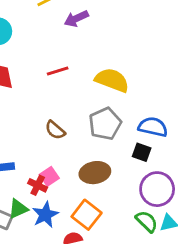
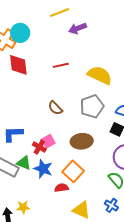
green triangle: (18, 209) -> (24, 163), turned 42
blue star: (45, 215) -> (43, 169), turned -30

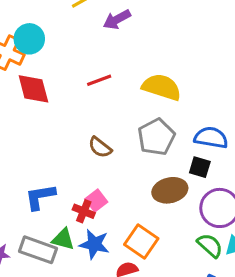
brown ellipse: (82, 141) -> (170, 190), moved

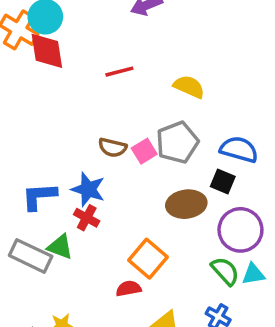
yellow semicircle: (162, 87) -> (189, 87), size x0.7
red diamond: (33, 89) -> (47, 51), moved
brown semicircle: (100, 147) -> (112, 148), turned -30
pink square: (96, 200) -> (144, 151), moved
blue star: (94, 244) -> (88, 189), moved

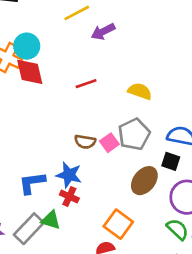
brown ellipse: (186, 204) -> (144, 181), turned -40
gray rectangle: (31, 256) -> (29, 229), turned -68

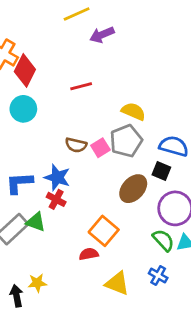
cyan circle: (27, 46) -> (23, 109), moved
red diamond: (30, 72) -> (25, 70), turned 36
yellow semicircle: (140, 91) -> (133, 111), moved

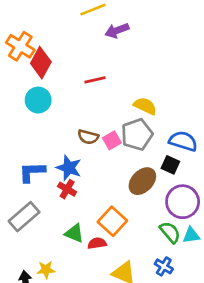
green triangle: (36, 222) -> (74, 233), moved

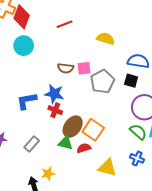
gray pentagon: (137, 134) -> (102, 82), moved
pink square: (112, 140) -> (84, 68), turned 32
brown ellipse: (142, 181) -> (73, 127), moved
gray rectangle: (24, 217) -> (32, 144), moved, size x0.7

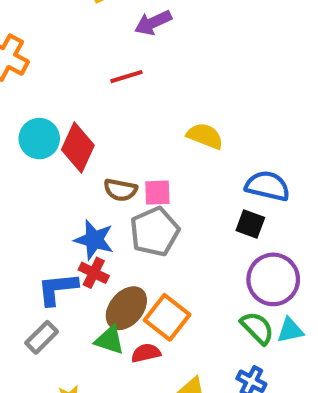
red diamond: (22, 17) -> (78, 148), moved
red line: (65, 24) -> (126, 77), moved
gray pentagon: (102, 82) -> (155, 232), moved
blue L-shape: (27, 101) -> (57, 289), moved

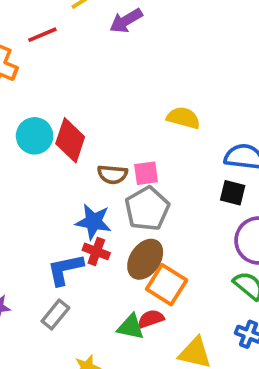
red line: (126, 77) -> (42, 35), moved
brown ellipse: (126, 308) -> (145, 259), moved
green triangle: (110, 340) -> (131, 327), moved

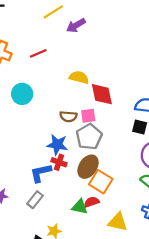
red line: (42, 35) -> (38, 53), moved
yellow semicircle: (183, 118) -> (79, 77), moved
red diamond: (70, 140) -> (102, 94), moved, turned -30

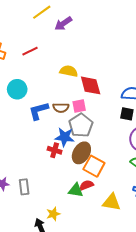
blue star: (57, 145) -> (65, 137), moved
blue L-shape: (41, 173) -> (39, 111), moved
gray rectangle: (35, 200) -> (24, 187), moved, turned -42

